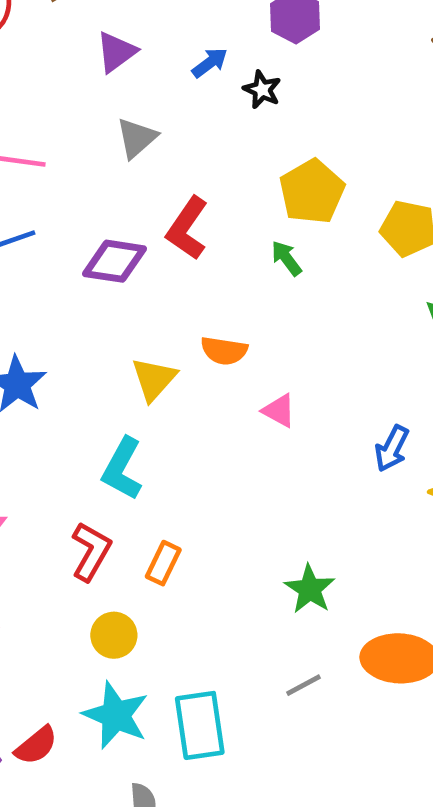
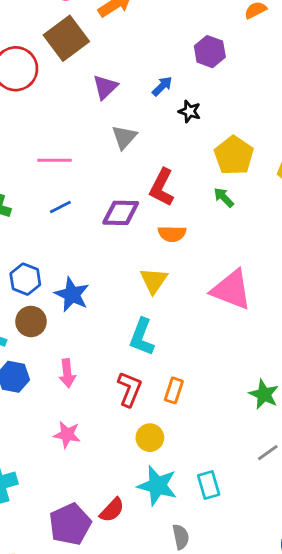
black star: (262, 90) -> (190, 111), moved
orange semicircle: (224, 351) -> (172, 234), moved
pink triangle: (279, 411) -> (231, 290), size x2.0
cyan rectangle: (200, 725) -> (209, 485), size x0.7

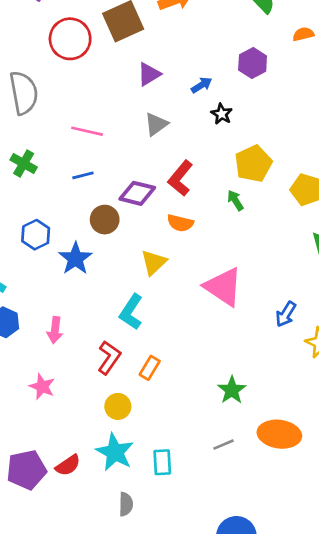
brown circle: (31, 321) -> (105, 220), moved

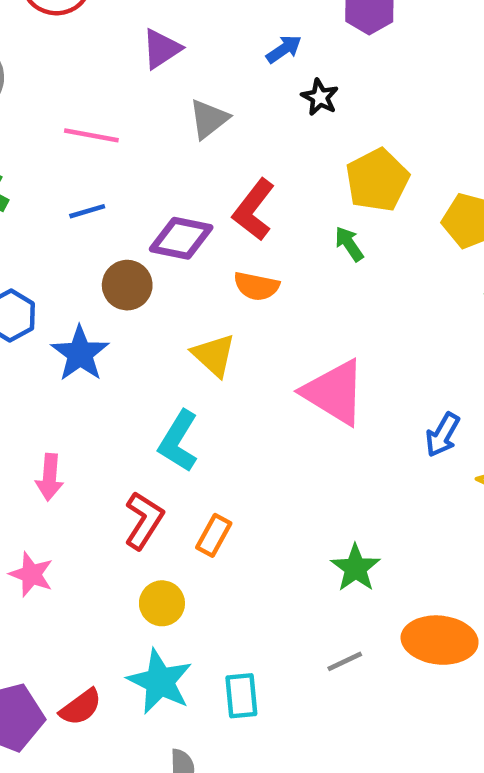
purple triangle: (149, 74) -> (161, 49), moved
yellow triangle: (154, 262) -> (214, 355), turned -32

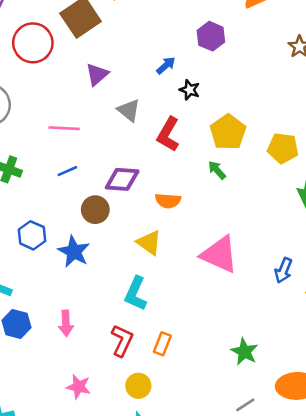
gray triangle: (209, 119) -> (129, 110), turned -35
red L-shape: (254, 210) -> (168, 134), moved
pink star: (31, 574) -> (79, 387), moved

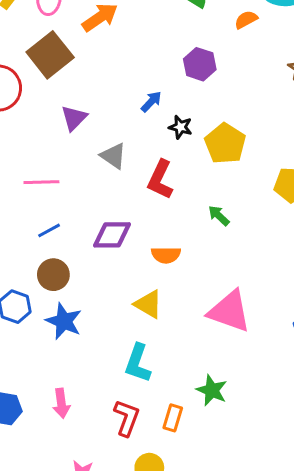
yellow pentagon: (228, 132) -> (225, 144), moved
brown circle: (95, 210) -> (53, 275), moved
green star: (244, 352) -> (212, 390), moved

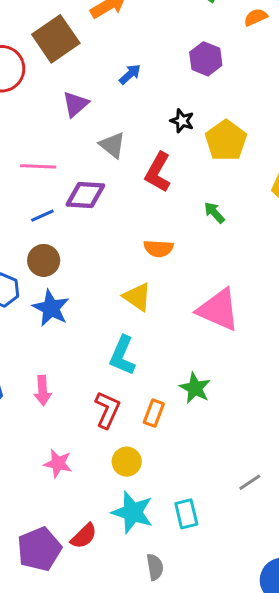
blue arrow: (151, 102) -> (130, 74), moved
purple diamond: (112, 235) -> (85, 195), moved

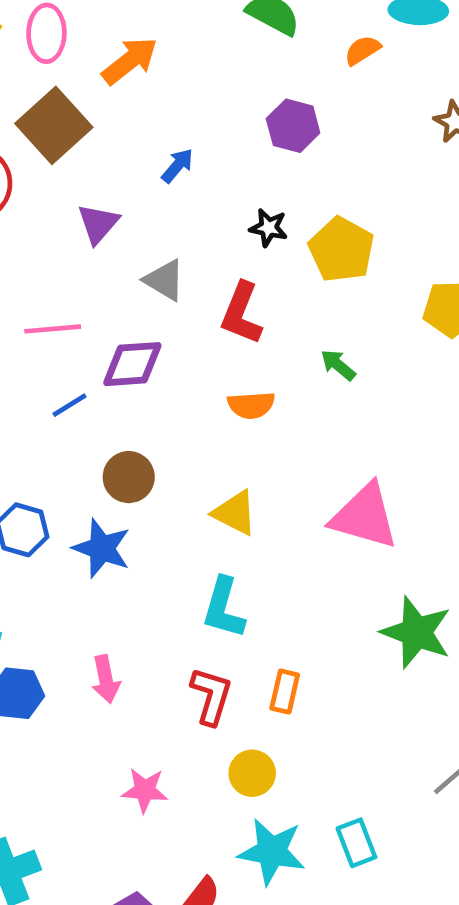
orange semicircle: (158, 248) -> (251, 405), moved
brown circle: (44, 260) -> (129, 477), moved
green star: (195, 388) -> (416, 632), moved, size x1.4

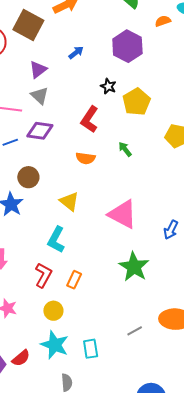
brown square: (54, 125) -> (28, 25), turned -32
purple hexagon: (293, 126) -> (127, 46), size x1.4
gray triangle: (164, 280) -> (40, 96), moved

